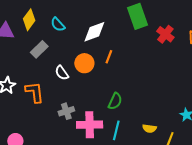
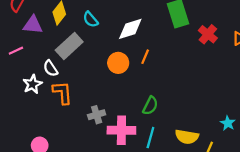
gray rectangle: (39, 49) -> (69, 46), size x1.4
white semicircle: (62, 73) -> (51, 68), moved
yellow semicircle: (149, 128) -> (187, 137), size x1.5

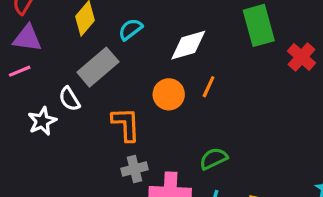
cyan semicircle: (91, 19) -> (130, 29), turned 91
purple triangle: (33, 25) -> (27, 38), moved
orange L-shape: (62, 93) -> (126, 124), moved
green semicircle: (150, 106) -> (214, 159), turned -144

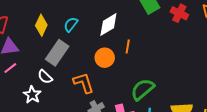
green semicircle: (214, 159) -> (142, 89), size x1.4

